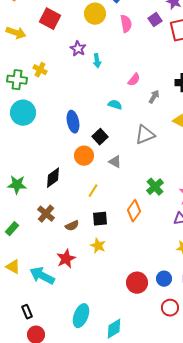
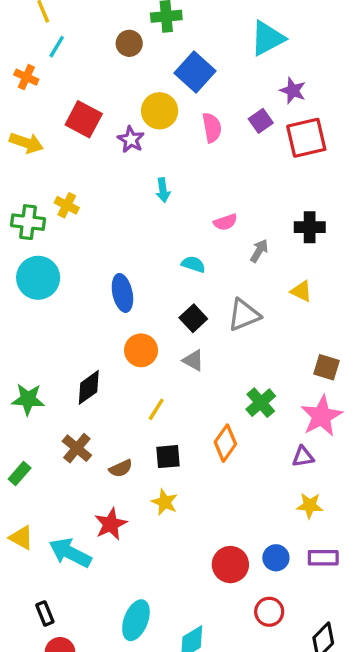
purple star: (78, 49) -> (131, 139), moved
pink semicircle: (134, 80) -> (225, 222), turned 32
black square: (100, 137) -> (193, 318), moved
red circle: (170, 308) -> (269, 612), moved

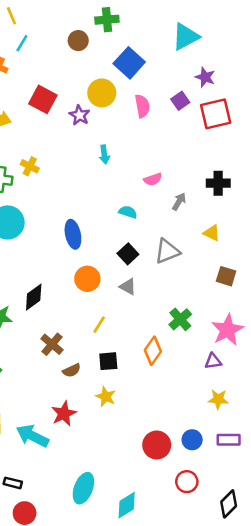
brown square: (327, 367) -> (226, 276), moved
black diamond: (89, 387) -> (34, 297), moved
brown cross: (77, 448) -> (52, 344), moved
black rectangle: (45, 613) -> (13, 483), turned -54

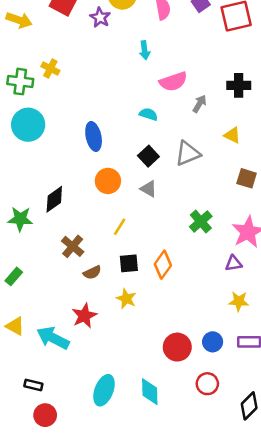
cyan arrow: (104, 154) -> (145, 50), moved
pink semicircle: (153, 179) -> (173, 82), size x1.5
orange diamond: (153, 351) -> (163, 265), moved
cyan diamond: (127, 505) -> (150, 392), moved, turned -60

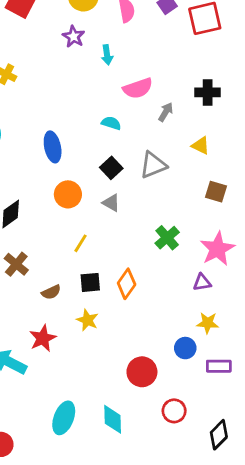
purple star: (100, 17) -> (74, 37), moved
brown cross: (73, 246) -> (16, 264), moved
blue circle: (213, 342) -> (185, 348), moved

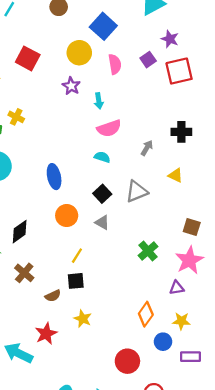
pink semicircle: (138, 88) -> (109, 128), moved
brown square: (216, 192) -> (192, 227), moved
black square: (90, 282) -> (76, 281), moved
orange diamond: (127, 284) -> (146, 314), moved

